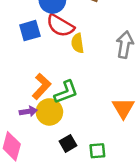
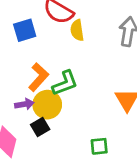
blue square: (30, 31) -> (25, 30), moved
black square: (68, 143) -> (40, 127), moved

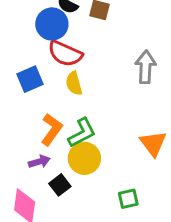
yellow semicircle: (77, 30) -> (74, 83), moved
yellow circle: (47, 105) -> (84, 158), moved

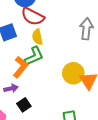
green L-shape: (82, 133) -> (34, 56), moved
yellow circle: (84, 158) -> (73, 73), moved

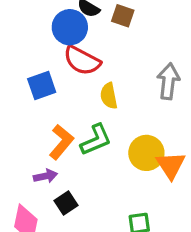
yellow semicircle: (37, 37) -> (109, 96), moved
green L-shape: (34, 56) -> (96, 140), moved

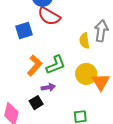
yellow semicircle: (109, 96) -> (84, 41), moved
purple arrow: (45, 176) -> (48, 87), moved

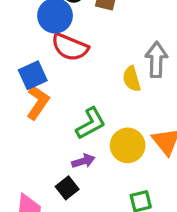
orange L-shape: (35, 65) -> (38, 102), moved
yellow circle: (86, 74) -> (128, 145), moved

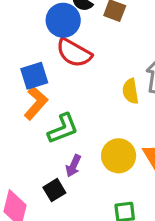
green L-shape: (91, 123) -> (63, 129), moved
purple arrow: (83, 161) -> (73, 166), turned 125

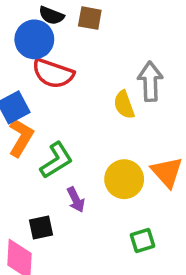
purple arrow: (73, 166) -> (76, 200), turned -40
black square: (54, 190) -> (41, 228), moved, turned 30

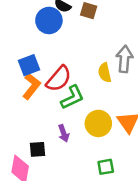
red semicircle: (53, 73) -> (59, 79), moved, turned -76
green L-shape: (56, 160) -> (72, 97), moved

